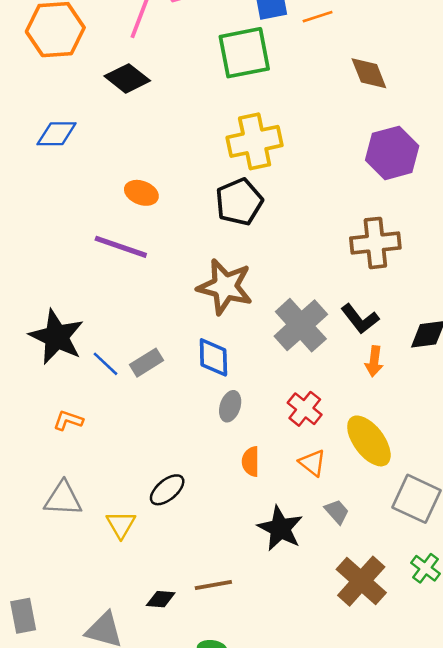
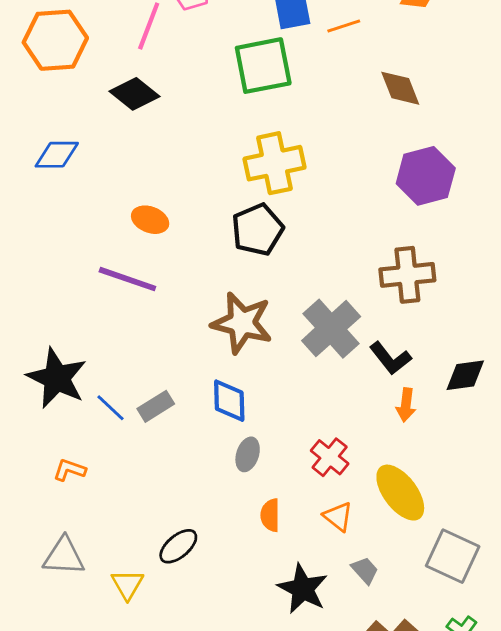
gray cross: (301, 325) -> (331, 329), moved

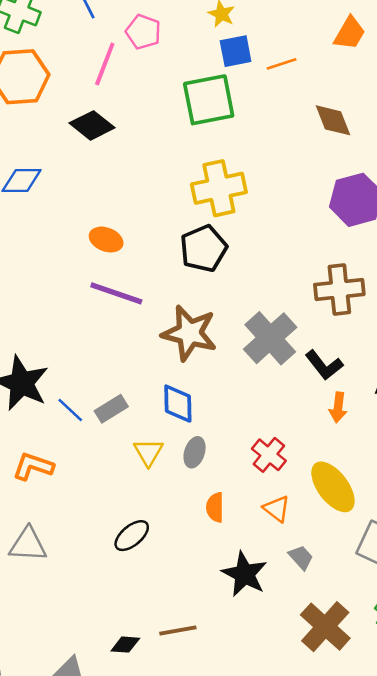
purple line: (127, 279) -> (116, 293), moved
orange L-shape: (69, 470) -> (33, 466), size x1.4
yellow triangle: (127, 584) -> (148, 452), moved

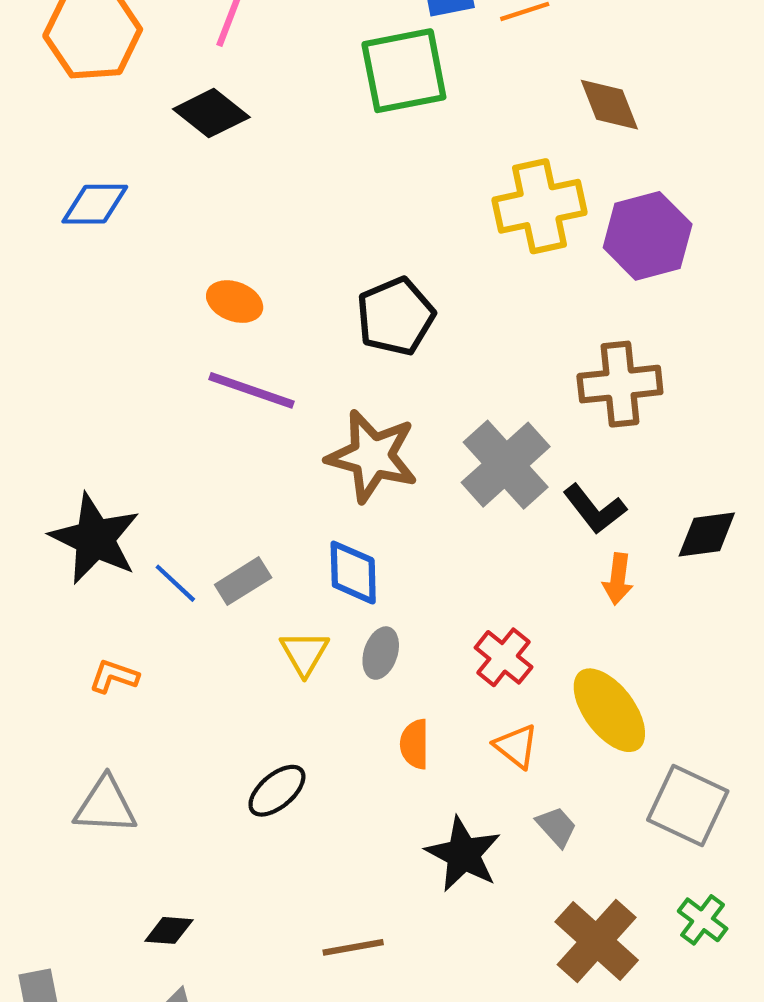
yellow cross: (219, 188) -> (540, 206), moved
orange L-shape: (33, 466) -> (114, 676), size x0.7
black diamond: (125, 645) -> (169, 930), moved

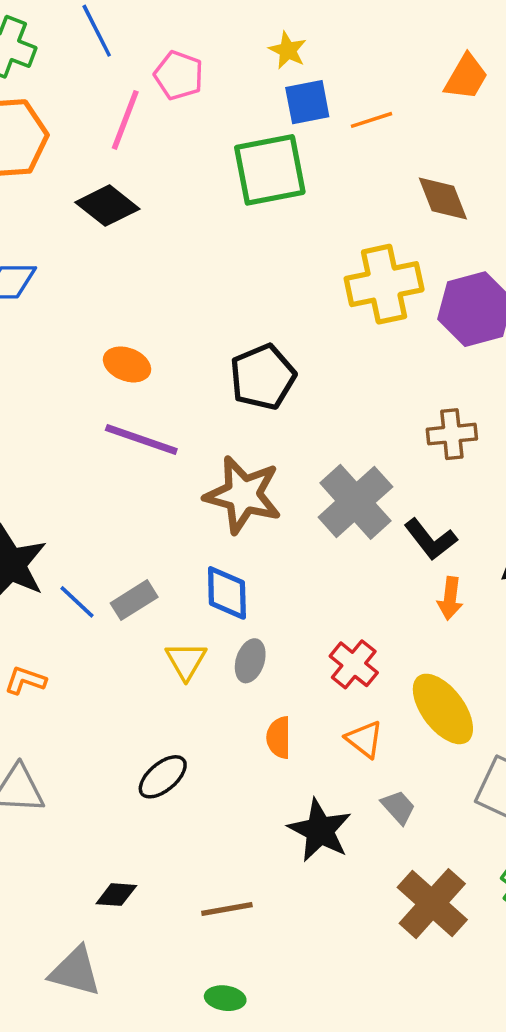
brown cross: (620, 384) -> (452, 434), size x0.7
black diamond: (169, 930) -> (116, 895), moved

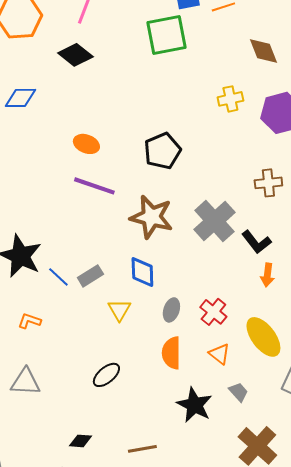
yellow cross: (384, 284) -> (230, 99), size x0.6
gray ellipse: (250, 661) -> (171, 310), moved
orange semicircle: (279, 738) -> (171, 353), size x1.4

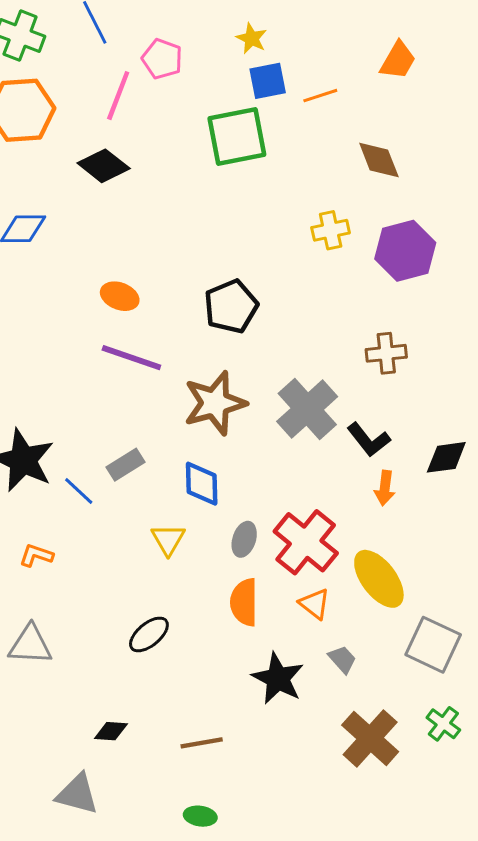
brown star: (151, 217) -> (215, 403), turned -30
gray rectangle: (90, 276) -> (126, 465), moved
red cross: (213, 312) -> (306, 542), size x1.6

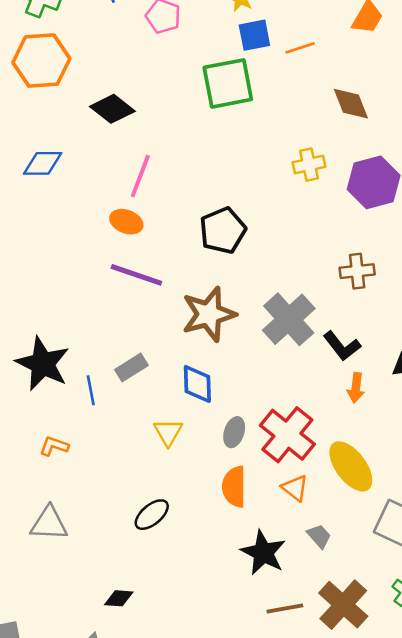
pink line: (118, 96) -> (140, 176), moved
blue line: (79, 491) -> (91, 390), turned 36
brown line: (202, 743) -> (285, 608), moved

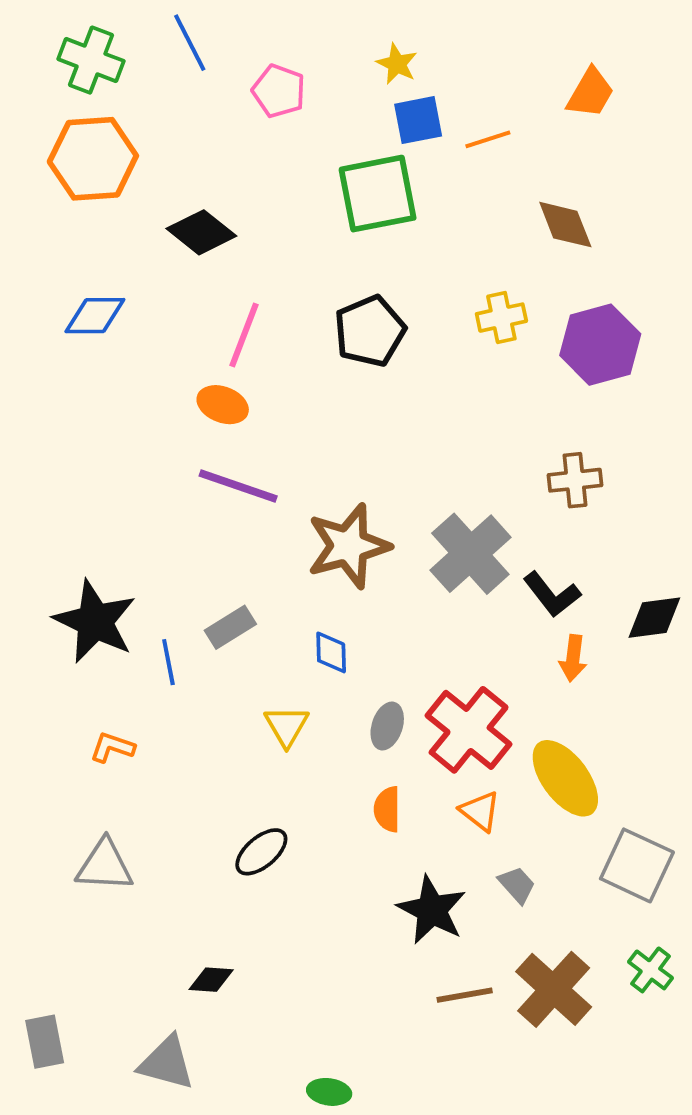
black pentagon: (223, 231) -> (370, 331), moved
blue diamond: (197, 384) -> (331, 652), size x0.7
orange semicircle: (234, 487) -> (387, 809), size x0.7

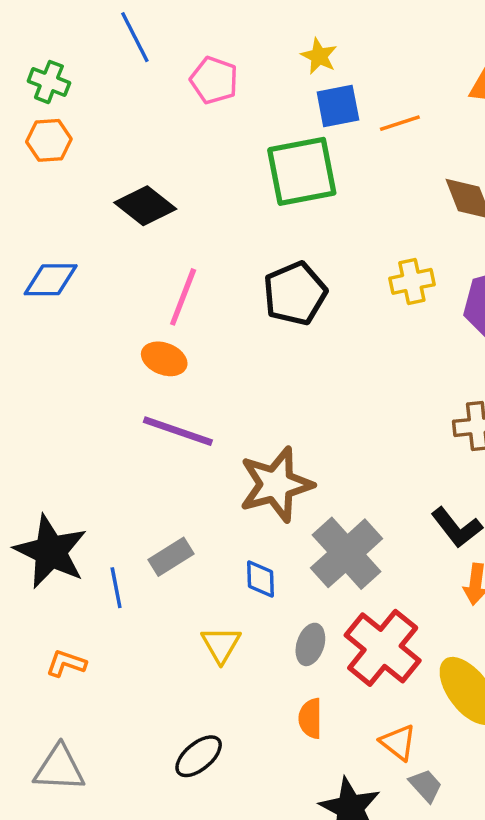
green cross: (91, 60) -> (49, 82), moved, size x0.7
orange hexagon: (93, 159) -> (49, 140), size x0.6
gray cross: (470, 554) -> (347, 553), moved
orange triangle: (480, 811) -> (398, 742), moved

